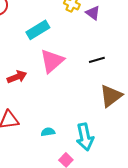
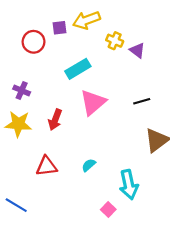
red arrow: (17, 77) -> (55, 120), turned 132
cyan semicircle: (48, 132) -> (89, 165), moved, turned -32

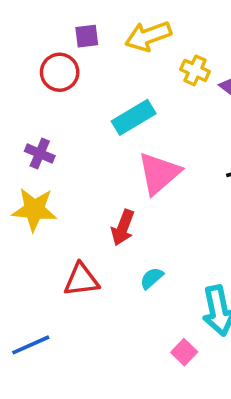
purple square: (59, 28) -> (87, 36), moved
red arrow: (55, 120) -> (123, 228), moved
blue line: (16, 205) -> (31, 345), turned -55

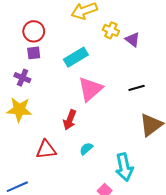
purple square: (87, 36) -> (34, 53), moved

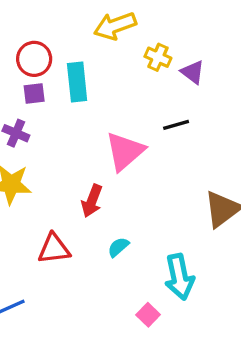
cyan rectangle: (76, 57) -> (77, 82), moved, turned -65
black line: (137, 88) -> (176, 125), moved

